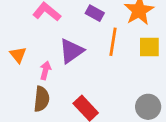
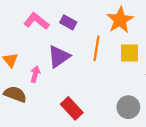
purple rectangle: (95, 13) -> (68, 22), moved
brown semicircle: (42, 99) -> (15, 94), moved, turned -75

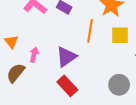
purple triangle: (59, 56) -> (66, 57), moved
brown semicircle: (15, 94) -> (16, 73), turned -72

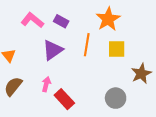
pink arrow: (34, 55) -> (46, 84), moved
purple triangle: (66, 57) -> (53, 50), moved

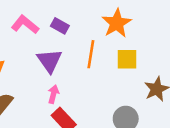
purple triangle: (53, 50) -> (50, 61), turned -30
pink arrow: (46, 84) -> (53, 94), moved

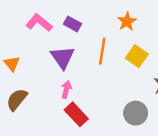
orange star: (117, 23) -> (127, 21), size x0.7
yellow square: (127, 59) -> (137, 56), turned 35

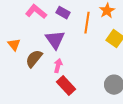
orange line: (102, 51) -> (87, 23), moved
brown semicircle: (17, 99) -> (34, 59), moved

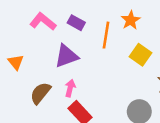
purple triangle: (55, 40) -> (66, 56), turned 45
brown semicircle: (34, 59) -> (40, 93), moved

